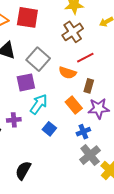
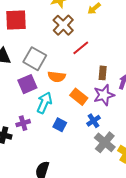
orange semicircle: (67, 73) -> (57, 77), moved
brown rectangle: (89, 86) -> (103, 73), moved

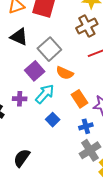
purple square: (27, 84) -> (35, 71), turned -36
purple cross: (23, 123) -> (20, 99), moved

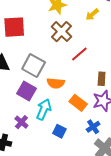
purple cross: (20, 99) -> (21, 122), turned -32

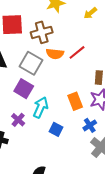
brown cross: (61, 32) -> (42, 32), moved, turned 30
orange semicircle: (56, 83) -> (55, 54), moved
orange rectangle: (78, 103) -> (75, 101), turned 30

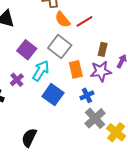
orange semicircle: (55, 54) -> (63, 20), turned 36
gray square: (31, 63) -> (60, 47), moved
blue square: (56, 129) -> (53, 95), size x1.5

